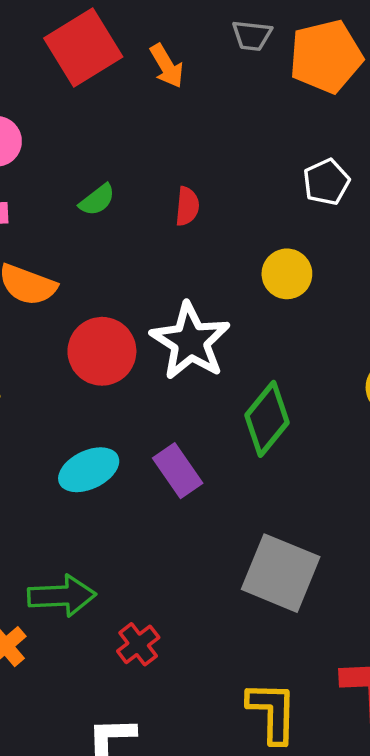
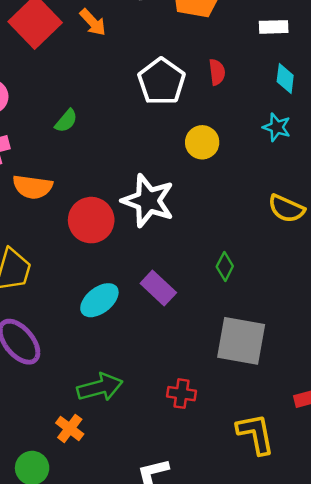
white pentagon: (326, 182) -> (162, 81), moved, size x1.5
red semicircle: (187, 206) -> (217, 72), moved
green diamond: (267, 419) -> (225, 266), moved, size x0.6
red cross: (138, 644) -> (181, 394), moved, turned -32

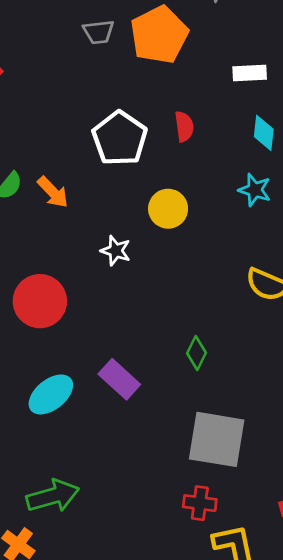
orange arrow: (93, 22) -> (53, 192), moved
white star: (148, 201) -> (116, 251), moved, size x0.5
red cross: (181, 394) -> (200, 503), moved

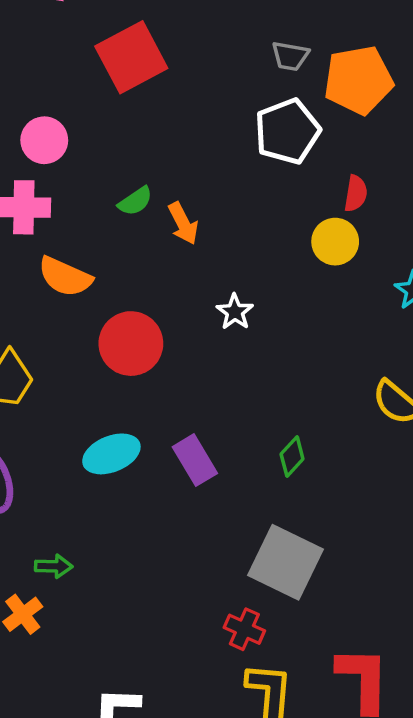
white pentagon: (120, 138) -> (287, 131), moved
yellow circle: (168, 209) -> (335, 242), moved
green arrow: (53, 496) -> (54, 566), moved, size x0.6

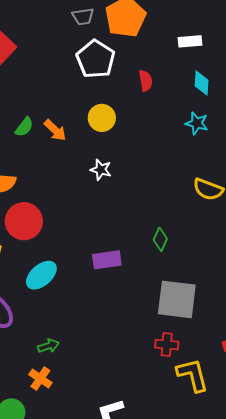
yellow circle: (335, 242) -> (102, 118), moved
red circle: (131, 344) -> (24, 221), moved
cyan ellipse: (111, 454) -> (41, 275), moved
purple rectangle: (195, 460) -> (107, 260), turned -48

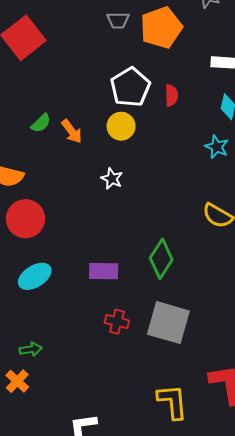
white pentagon: (96, 59) -> (130, 87), moved
green diamond: (160, 239) -> (161, 259), size x1.6
red cross: (167, 345) -> (117, 322), moved

